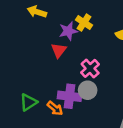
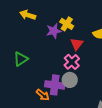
red triangle: (59, 50) -> (77, 44), moved
green triangle: (28, 102) -> (21, 59), moved

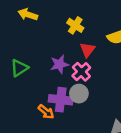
purple star: (54, 31) -> (59, 64), moved

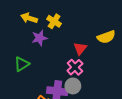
yellow cross: (75, 25) -> (54, 21), moved
purple star: (59, 64) -> (39, 38), moved

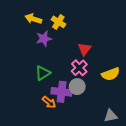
yellow semicircle: (106, 37) -> (111, 74), moved
green triangle: (22, 64) -> (43, 73), moved

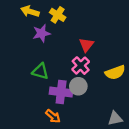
green triangle: (43, 73) -> (40, 71), turned 49
orange arrow: (49, 102) -> (53, 116), moved

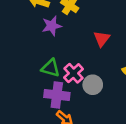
pink cross: (81, 66) -> (74, 73), moved
purple cross: (61, 92) -> (57, 95), moved

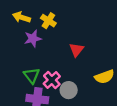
green triangle: (50, 68) -> (32, 76), turned 36

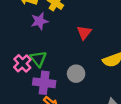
pink cross: (52, 80) -> (22, 63), moved

